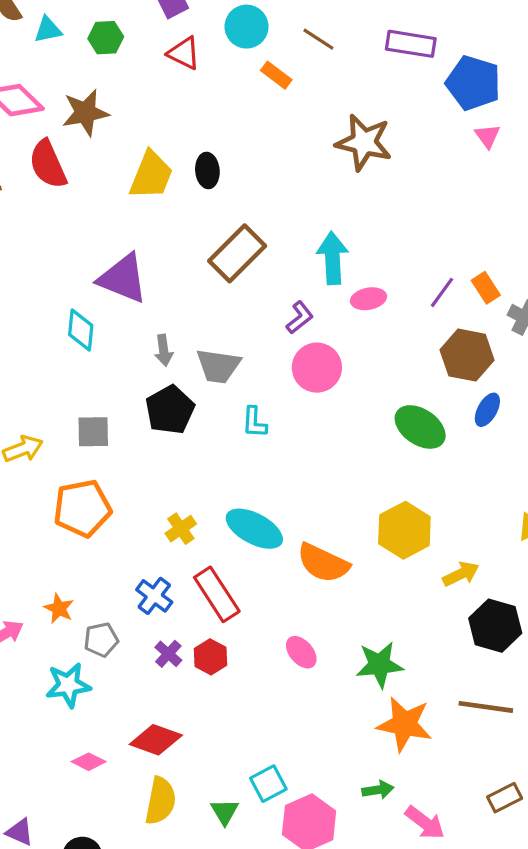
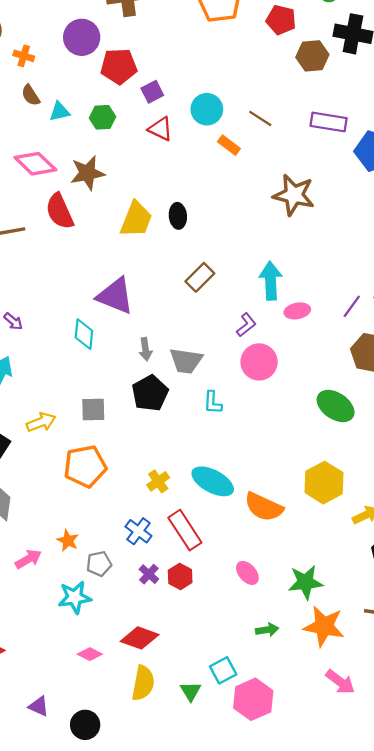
brown rectangle: (237, 253) -> (200, 277), size x0.7
green arrow: (378, 790) -> (267, 630), moved
pink arrow: (425, 823) -> (340, 682), moved

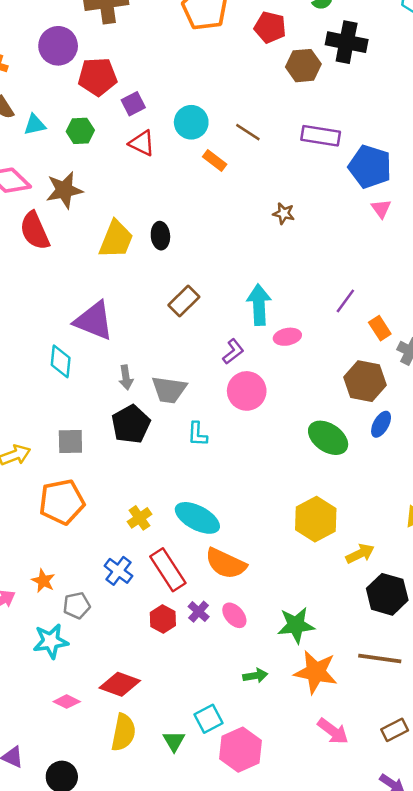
brown star: (294, 195) -> (284, 213), size x0.5
purple line: (352, 306) -> (345, 301), moved
orange semicircle: (264, 507) -> (226, 564), moved
purple cross: (149, 574) -> (199, 612), moved

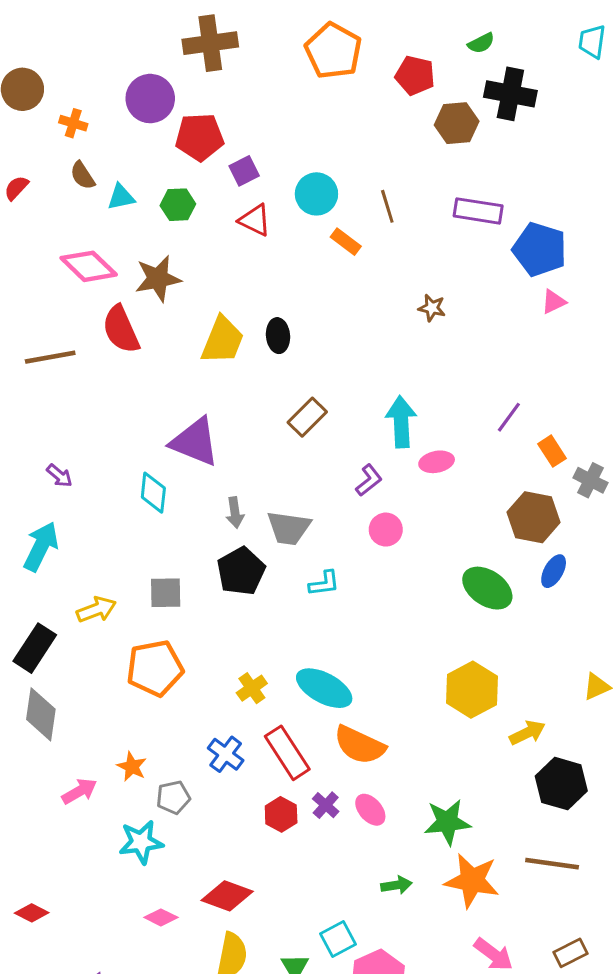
brown line: (248, 132) -> (387, 206), turned 40
pink triangle: (381, 209) -> (554, 302), turned 40
pink circle: (247, 391) -> (386, 530), size x0.7
cyan L-shape: (197, 434) -> (324, 583), turned -100

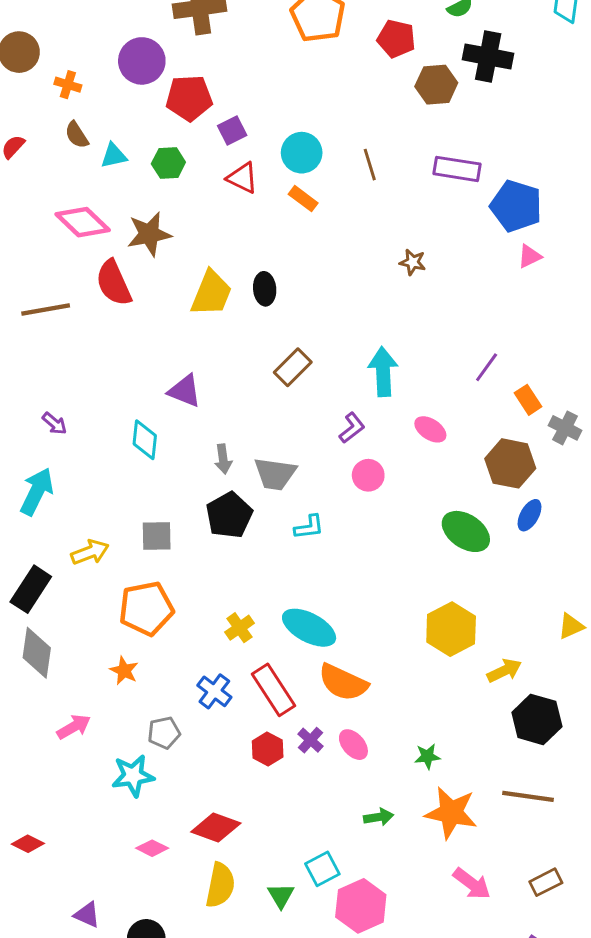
orange rectangle: (346, 242) -> (303, 199), moved
purple triangle: (195, 442) -> (185, 391), size x0.7
pink ellipse: (437, 462) -> (430, 429), moved, turned 44
orange star: (132, 767) -> (124, 671), moved
green star: (447, 822) -> (427, 756), size x0.6

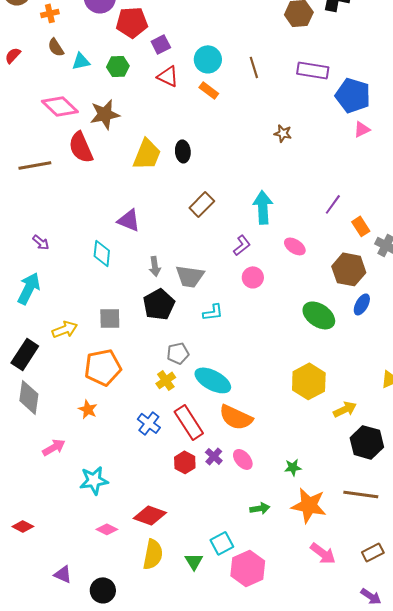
orange cross: (68, 85) -> (50, 13), turned -30
gray pentagon: (164, 733) -> (178, 353), moved

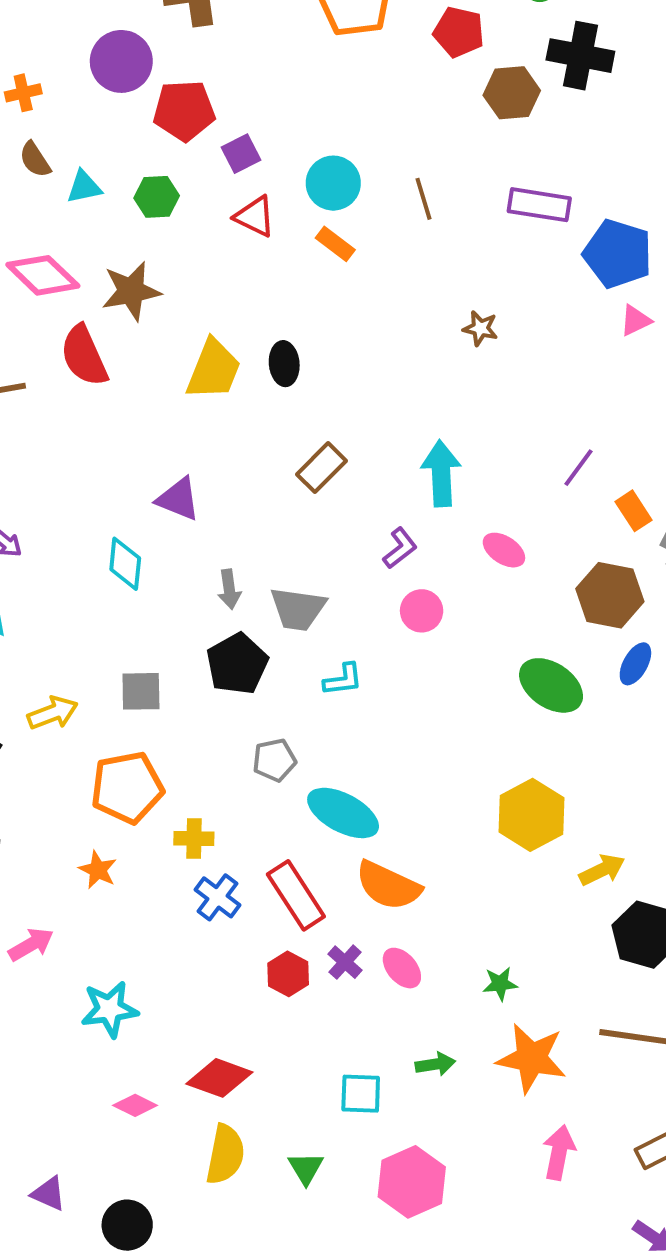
yellow cross: (166, 380) -> (194, 838), moved, turned 36
cyan square: (222, 543) -> (361, 1094), moved, turned 30
pink arrow: (323, 553) -> (559, 1152), turned -116

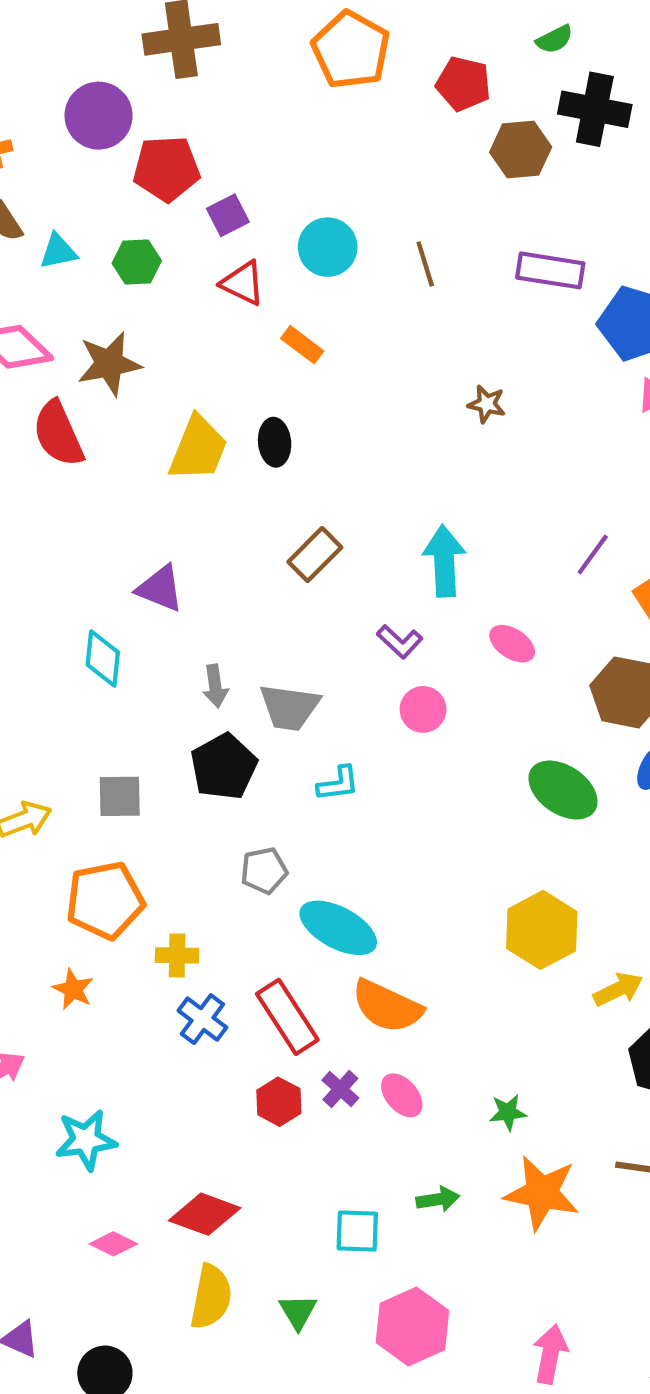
orange rectangle: (335, 244) -> (302, 345), moved
purple L-shape: (400, 548) -> (400, 642), turned 81
pink arrow: (559, 1152) -> (550, 1354), moved

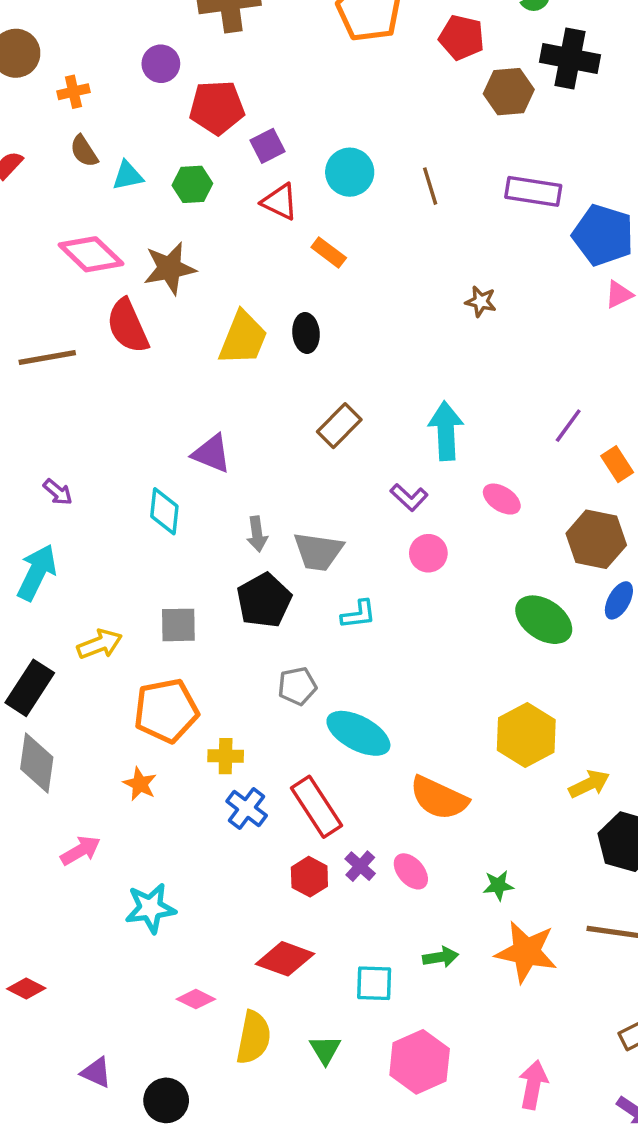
purple circle: (99, 116) -> (161, 64), size x0.7
orange semicircle: (387, 1006) -> (439, 798), moved
red diamond: (205, 1214) -> (285, 959), moved
pink diamond: (113, 1244) -> (196, 999), moved

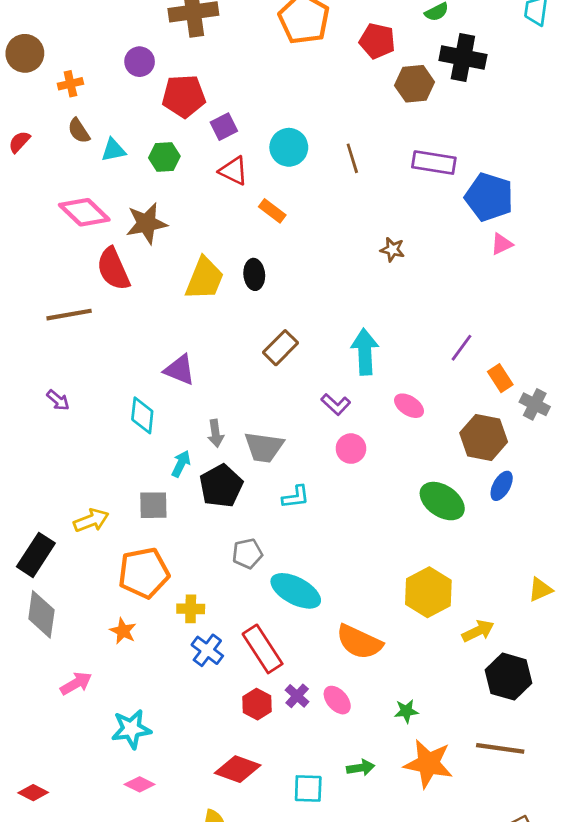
brown line: (47, 357) -> (69, 315), moved
cyan arrow: (37, 572) -> (181, 464), moved, size x0.6
pink diamond: (196, 999) -> (140, 784), moved

